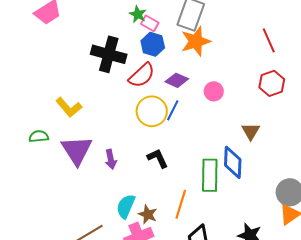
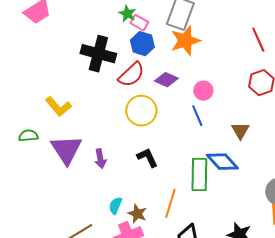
blue line: (173, 110) -> (197, 116), moved, turned -50
blue diamond: (233, 162) -> (222, 162), turned -44
cyan semicircle: (126, 206) -> (115, 206), size x0.7

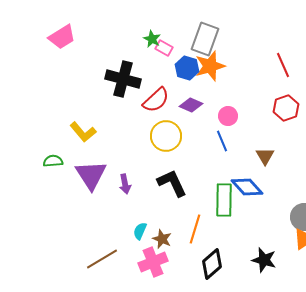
blue hexagon: (142, 44) -> (187, 68), moved
black L-shape: (147, 158) -> (172, 183), size x1.4

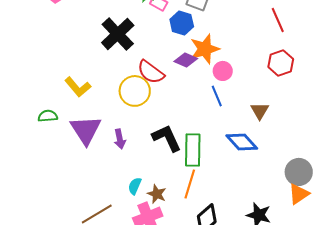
orange star: (210, 66) -> (205, 49), moved
black cross: (123, 79) -> (118, 34), turned 32
red semicircle: (156, 100) -> (151, 72), moved, turned 80
yellow circle: (166, 136) -> (135, 91), moved
green rectangle: (224, 200) -> (193, 150), moved

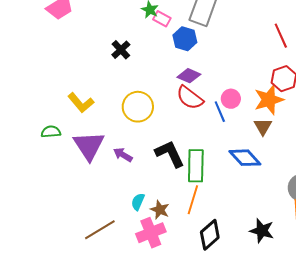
black cross: (118, 34) -> (121, 50), size x0.6
orange star: (205, 49) -> (269, 100), moved
pink circle: (223, 71) -> (231, 99), moved
red semicircle: (151, 72) -> (190, 98), moved
purple arrow: (120, 139) -> (123, 155), turned 132

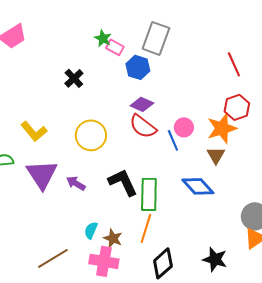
pink cross: (151, 233) -> (104, 261), turned 32

